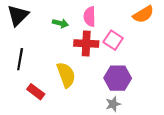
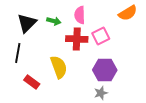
black triangle: (18, 15) -> (27, 23), moved
pink square: (113, 40) -> (101, 36), turned 30

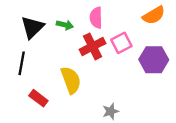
red cross: (77, 39) -> (93, 46), turned -30
purple hexagon: (105, 70) -> (154, 60), moved
gray star: (101, 93) -> (111, 111), moved

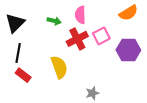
black triangle: (32, 27) -> (15, 23), moved
red rectangle: (38, 98) -> (23, 75), moved

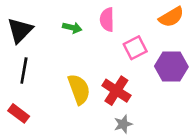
red cross: (77, 39) -> (116, 91), moved, turned -30
red rectangle: (23, 75) -> (19, 113), moved

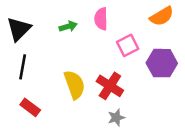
green arrow: (72, 28) -> (68, 26), turned -30
red rectangle: (19, 113) -> (30, 107), moved

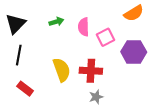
pink semicircle: (101, 19) -> (84, 27), moved
red cross: (110, 86) -> (91, 71), turned -30

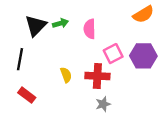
black triangle: (16, 24) -> (36, 26), moved
pink square: (106, 37) -> (113, 54), moved
yellow semicircle: (62, 70) -> (66, 75), size x0.6

